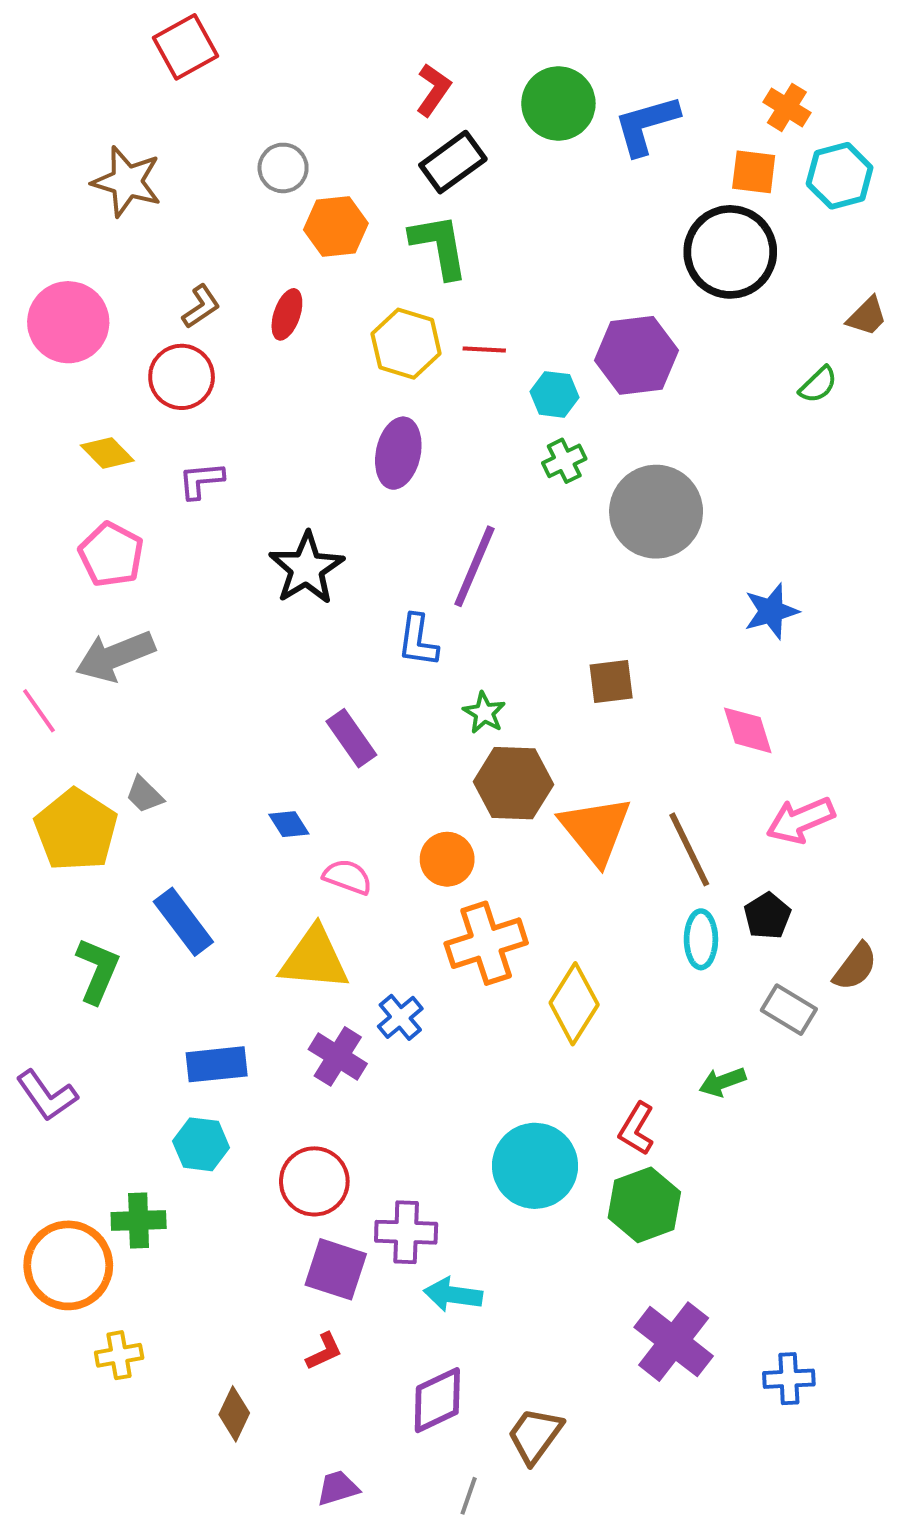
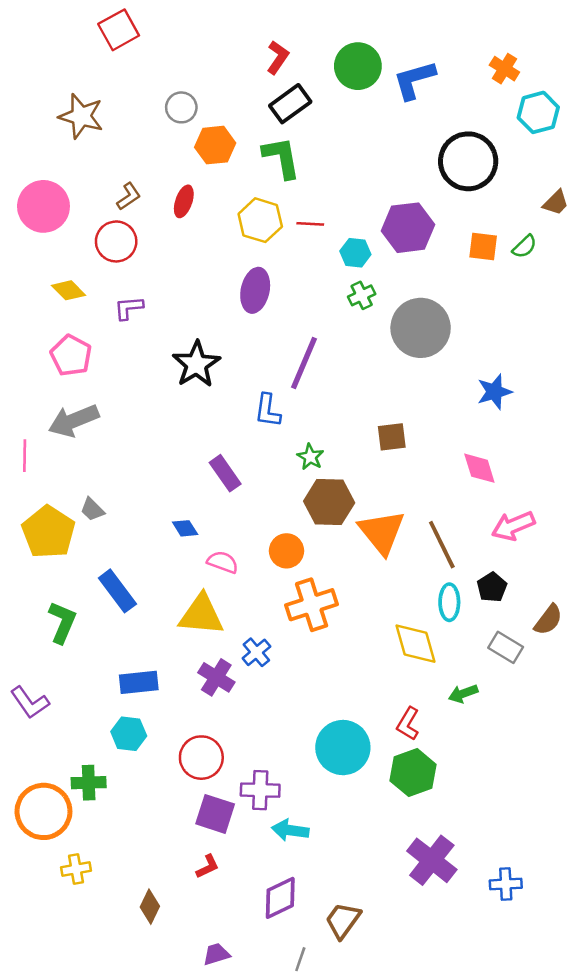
orange square: (754, 172) -> (483, 246), moved
pink line: (39, 711) -> (25, 456), turned 36
yellow diamond: (574, 1004) -> (416, 644), moved, turned -48

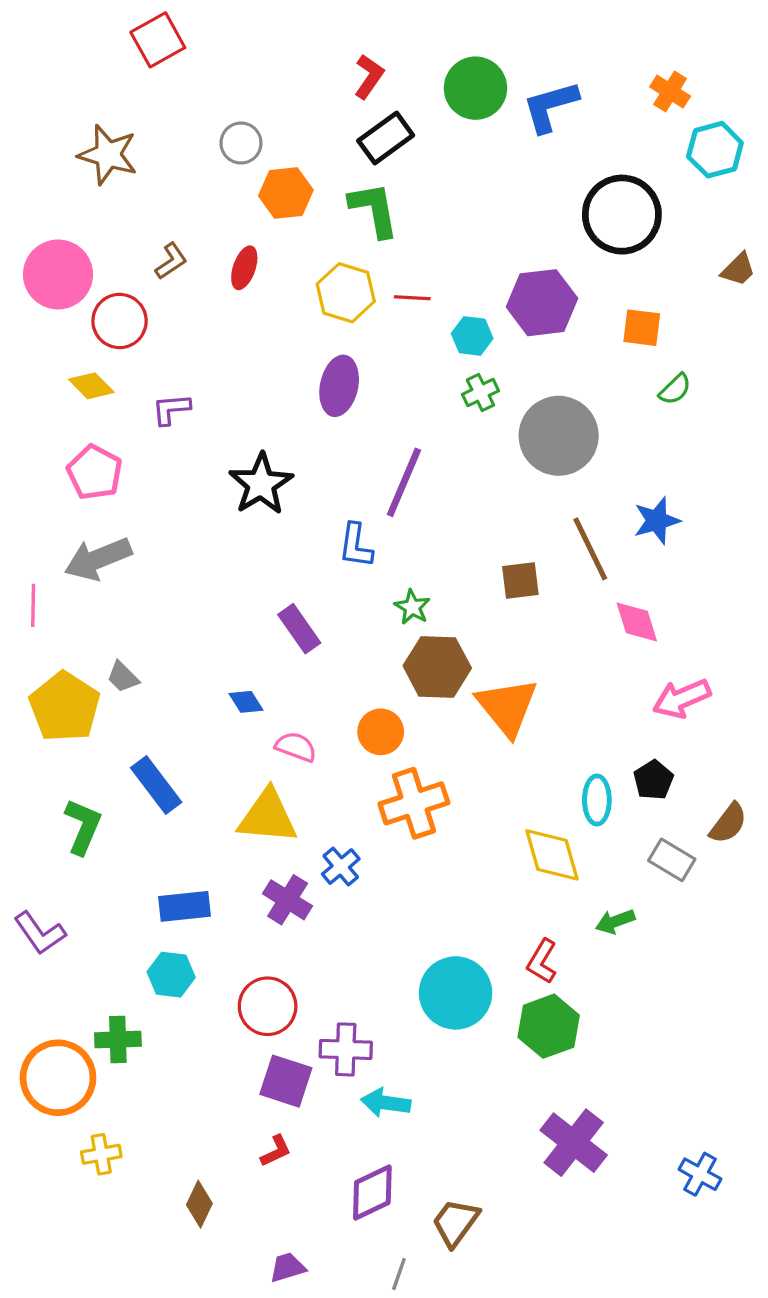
red circle: (116, 241) -> (120, 321), moved
green semicircle: (524, 246) -> (675, 389), moved
brown line: (442, 545) -> (590, 549), moved
blue cross: (506, 884) -> (700, 1174), moved, turned 32

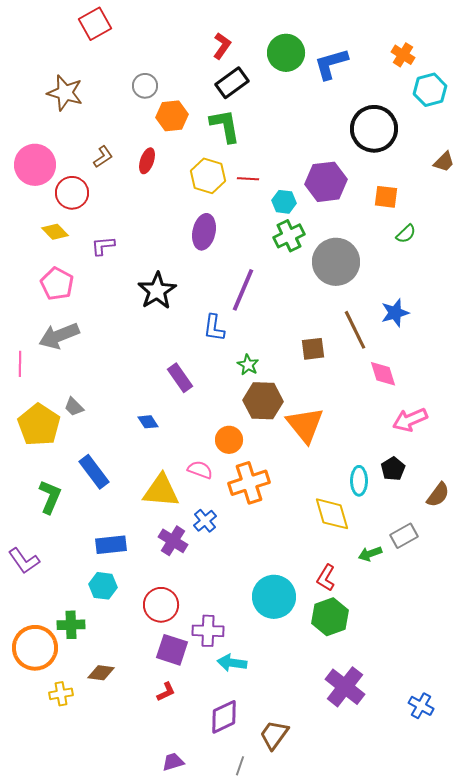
green cross: (480, 393) -> (289, 236), size x1.4
pink semicircle: (296, 747) -> (200, 470), moved
gray rectangle: (672, 860) -> (404, 536), moved, turned -60
brown diamond: (199, 1204) -> (101, 673), moved, turned 72

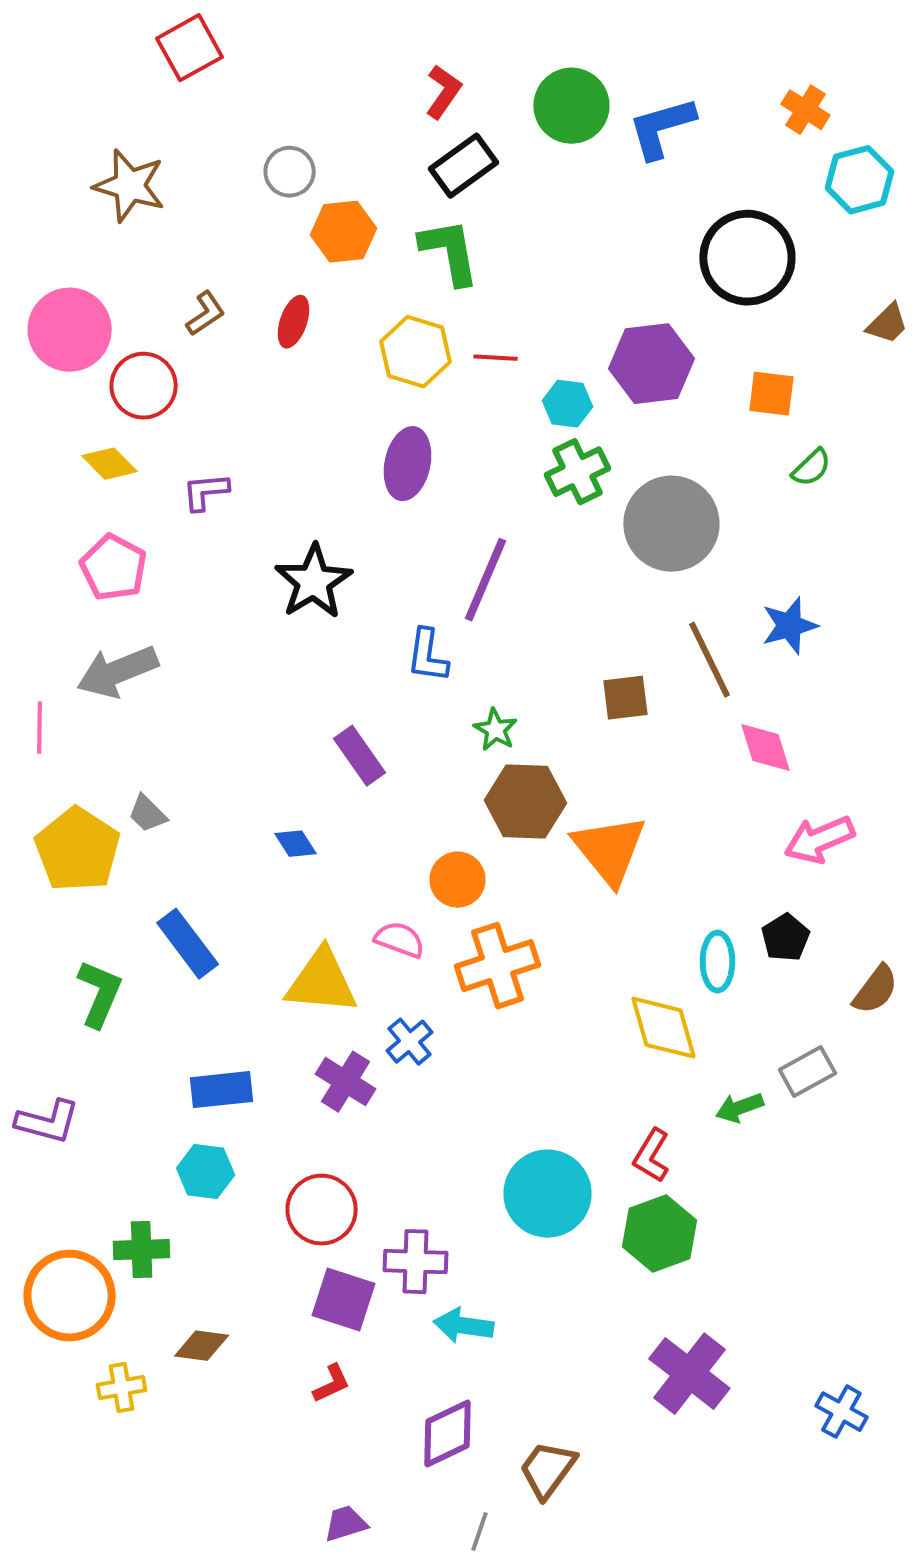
purple L-shape: (24, 561) -> (48, 1122), turned -40

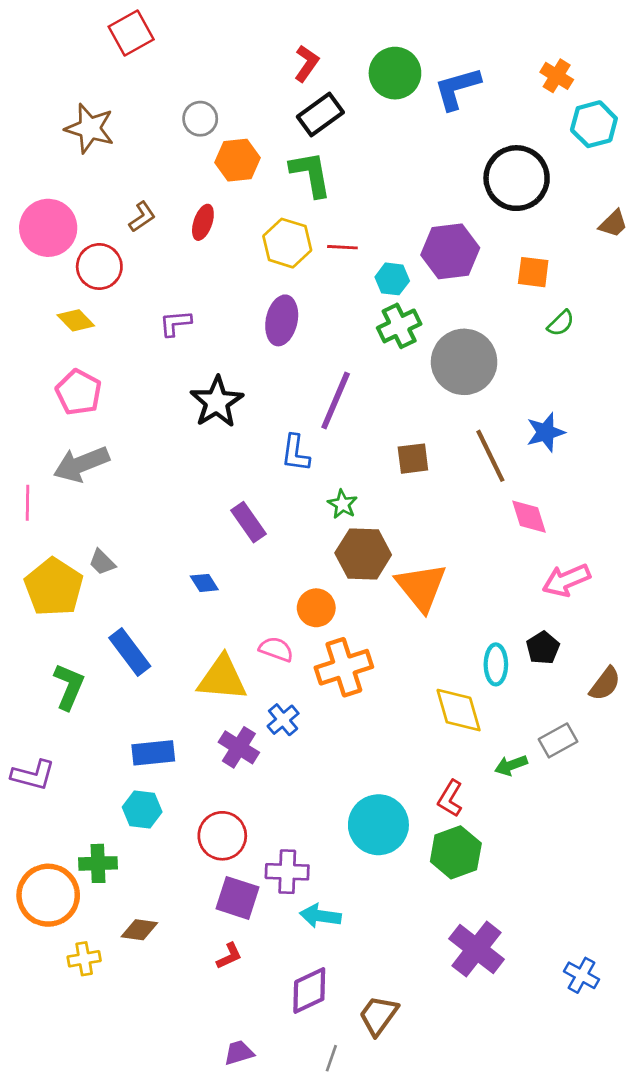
purple L-shape: (206, 492) -> (175, 323), moved
brown square: (625, 698) -> (413, 459), moved

